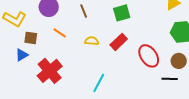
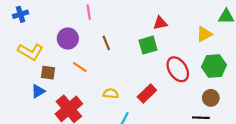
yellow semicircle: (92, 41) -> (111, 93), moved
red rectangle: (119, 42) -> (147, 93), moved
red ellipse: (149, 56) -> (178, 69), moved

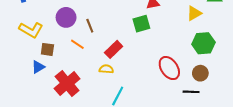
brown line: (106, 43) -> (90, 26), moved
red ellipse: (178, 69) -> (169, 68), moved
red rectangle: (147, 93) -> (114, 49), moved

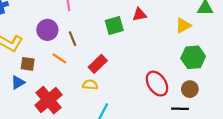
green square: (141, 24) -> (114, 26), moved

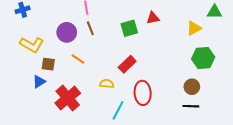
brown line: (73, 39) -> (90, 28), moved
red rectangle: (98, 64) -> (127, 64), moved
red ellipse: (157, 84) -> (143, 93), moved, turned 30
brown circle: (190, 89) -> (192, 87), moved

